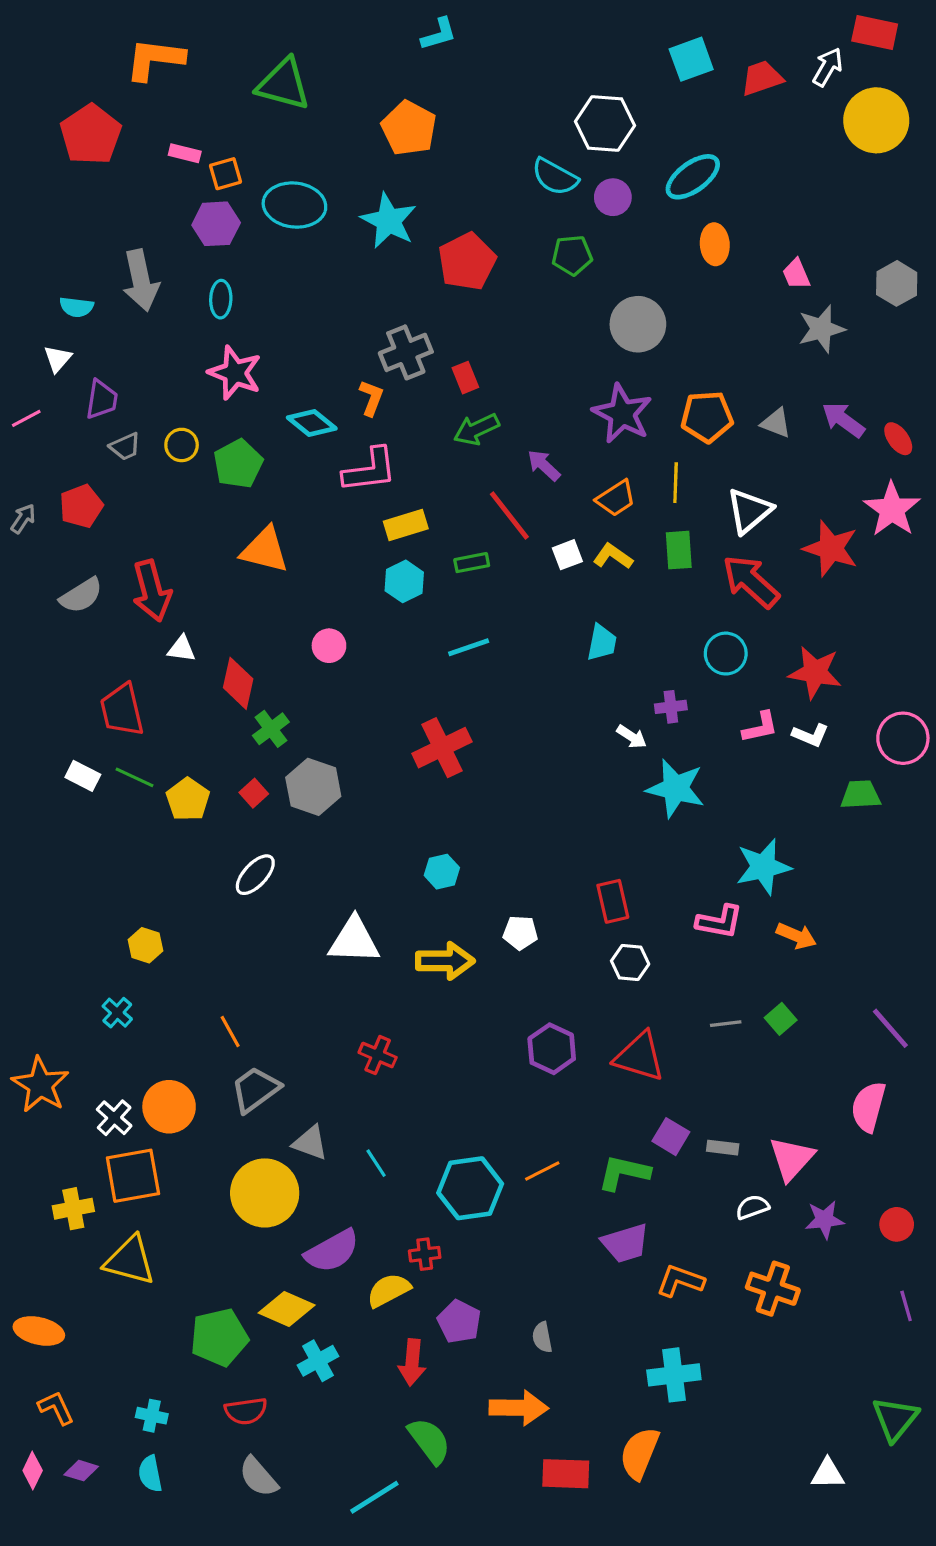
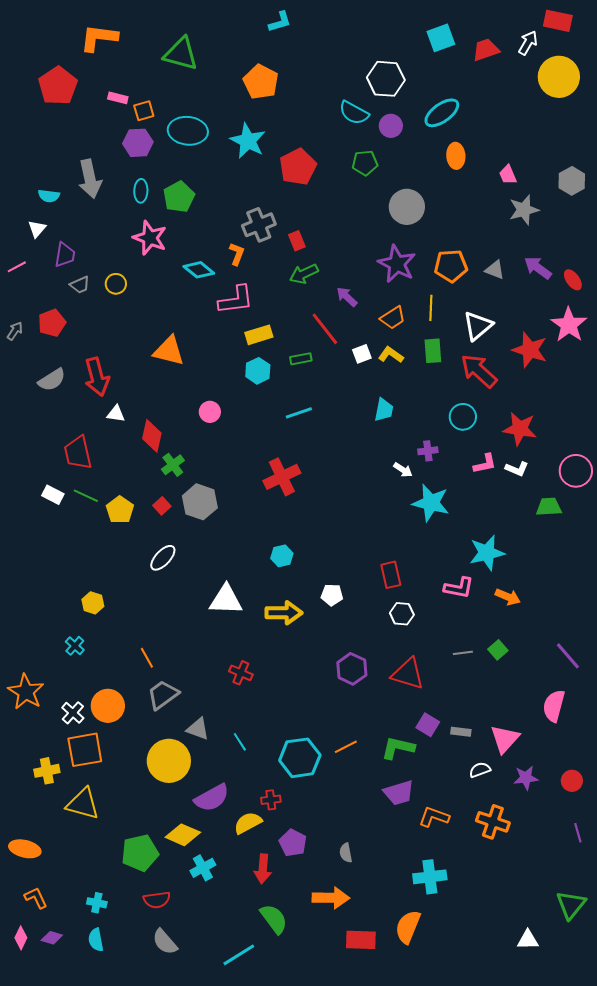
green pentagon: (238, 464) -> (179, 197), moved

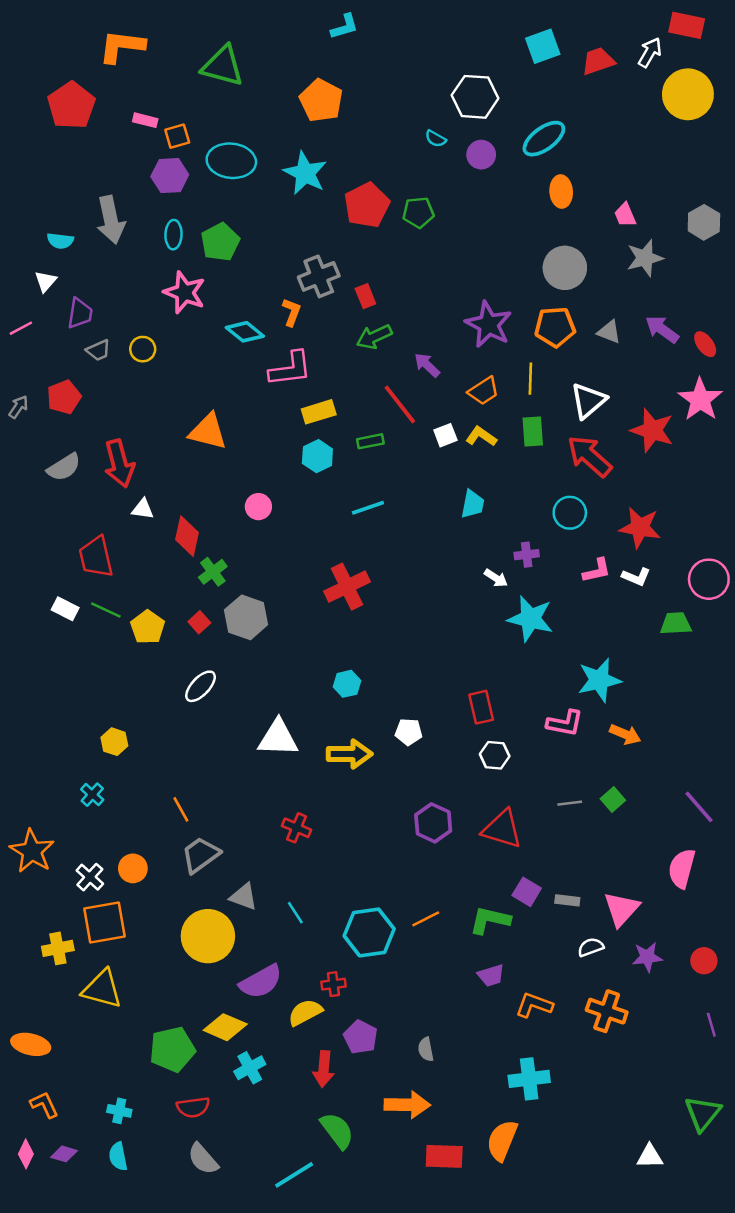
cyan semicircle: (354, 113) -> (436, 139), size x0.6
green pentagon: (365, 163) -> (418, 212), moved
gray circle: (407, 207) -> (565, 268), moved
orange circle: (108, 706) -> (133, 868), size x0.7
purple trapezoid: (399, 793) -> (491, 975), size x0.7

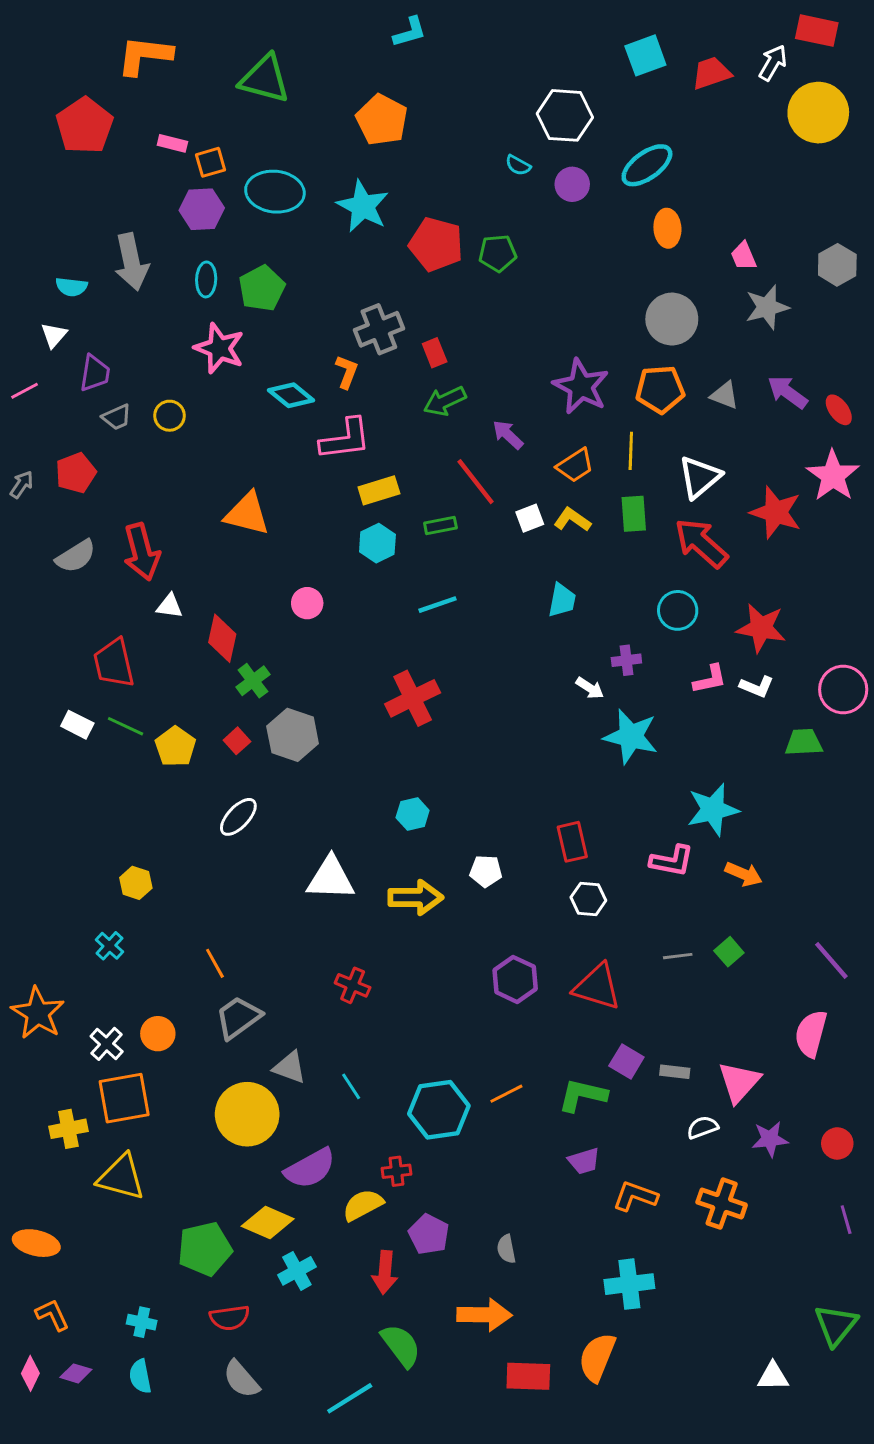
red pentagon: (367, 205) -> (436, 244), turned -30

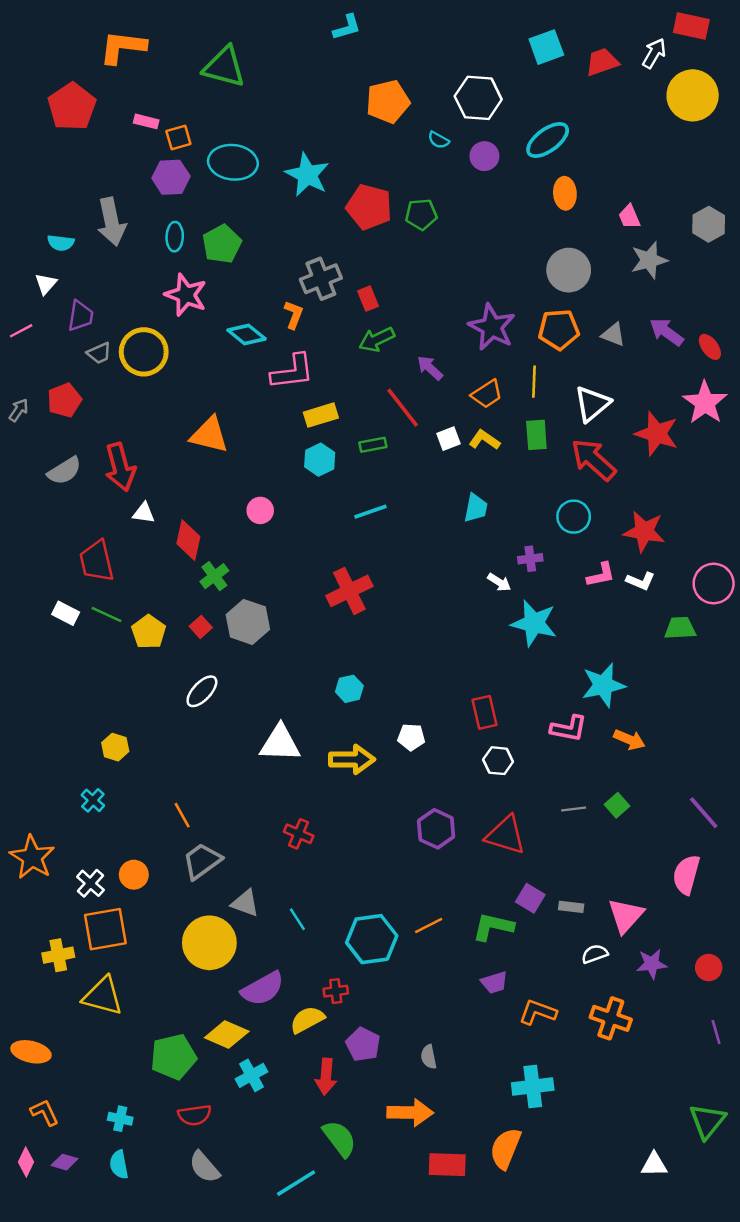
orange pentagon: (382, 120) -> (388, 102), moved, turned 30
yellow circle: (170, 416) -> (144, 352), size x1.8

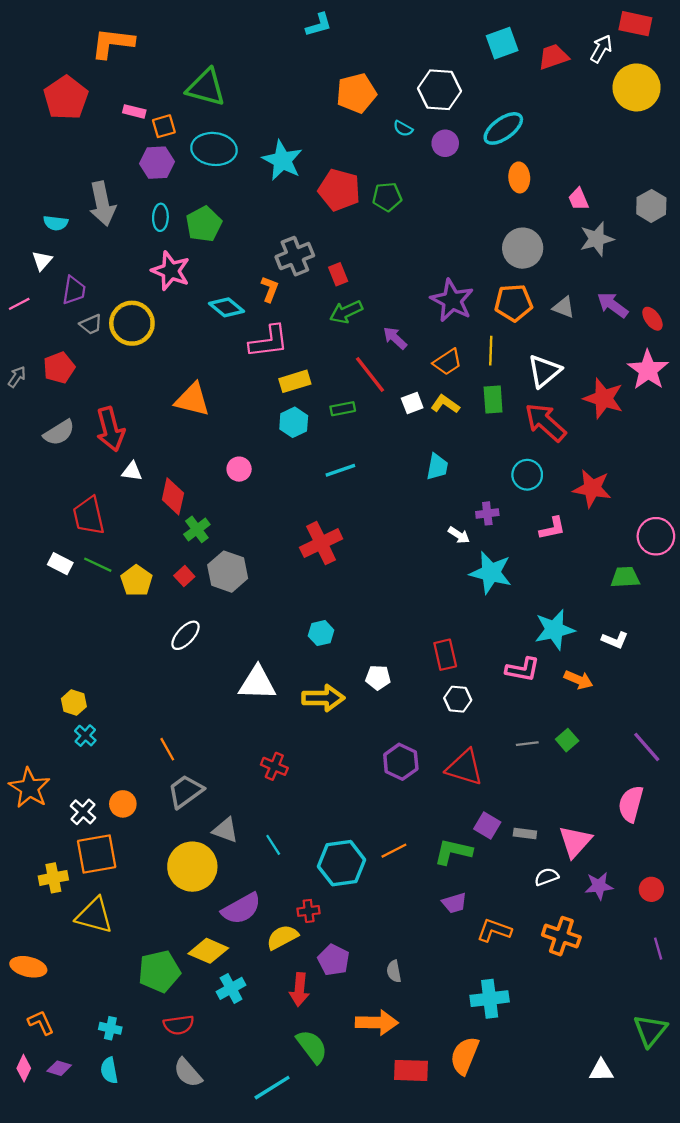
green triangle: (224, 67) -> (206, 87), moved
white L-shape: (641, 581) -> (615, 640), moved
yellow hexagon: (115, 747) -> (74, 703), moved

